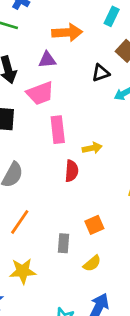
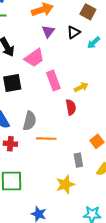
purple triangle: (47, 60) -> (48, 31), moved, turned -32
orange line: (20, 222) -> (46, 139), moved, turned 72
yellow star: (23, 271) -> (65, 184), moved

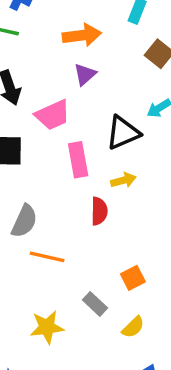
black triangle: (74, 32) -> (123, 133), moved, size x1.5
gray rectangle: (78, 160) -> (95, 304), turned -48
yellow star: (65, 184) -> (47, 327), moved

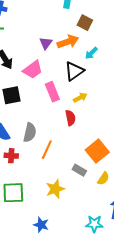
orange arrow: (82, 35) -> (68, 42), moved
orange line: (47, 257) -> (47, 150), turned -66
orange square: (133, 278) -> (97, 151), size x1.6

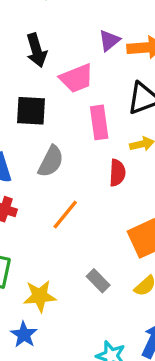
gray semicircle: (30, 132) -> (51, 161), moved
gray rectangle: (79, 170) -> (98, 281), moved
yellow star: (55, 189) -> (40, 296), moved

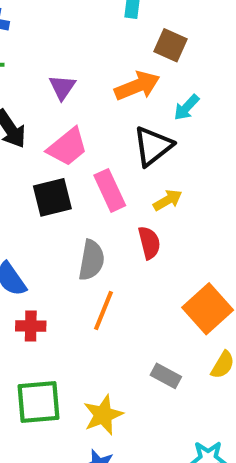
purple triangle: (109, 40) -> (62, 87), moved
black square: (31, 111) -> (52, 197), moved
gray semicircle: (51, 161) -> (91, 260), moved

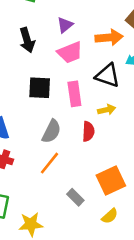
black triangle: (153, 146) -> (108, 75), turned 40
pink trapezoid: (67, 147) -> (70, 52), moved
gray rectangle: (166, 376) -> (75, 197), moved

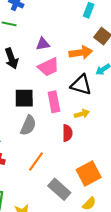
purple triangle: (65, 25) -> (43, 44), turned 32
gray semicircle: (51, 131) -> (28, 125), moved
gray rectangle: (75, 197) -> (59, 189), size x1.5

